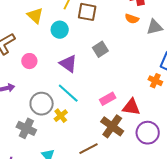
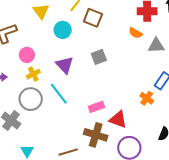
yellow cross: (61, 116) -> (33, 74), moved
brown cross: (112, 126) -> (96, 135), turned -30

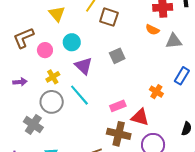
cyan circle: (63, 30) -> (72, 42), moved
pink circle: (27, 55) -> (45, 50), moved
orange cross: (147, 98) -> (156, 92), moved

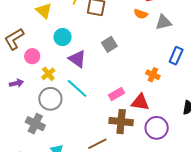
pink circle: (45, 50) -> (32, 56), moved

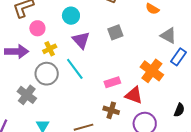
gray triangle: (163, 22) -> (168, 36), moved, turned 30
orange cross: (153, 75) -> (152, 71), size x1.6
purple arrow: (16, 83) -> (17, 51), size x1.6
brown cross: (121, 122) -> (111, 110), size x0.7

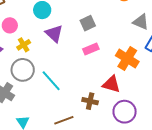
cyan line: (75, 69) -> (51, 81), moved
pink rectangle: (112, 82) -> (91, 49), moved

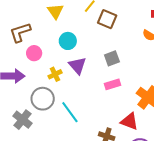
yellow cross: (24, 45) -> (55, 74), moved

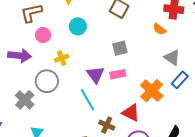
purple triangle: (77, 66) -> (95, 75), moved
cyan line: (70, 112) -> (87, 100), moved

